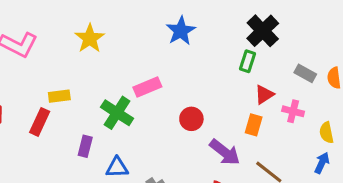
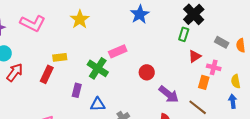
orange rectangle: (254, 125) -> (204, 82), moved
blue arrow: (322, 163) -> (233, 101), turned -32

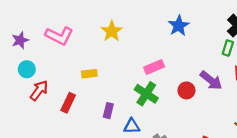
green cross: (98, 68) -> (146, 94), moved
red rectangle: (47, 74) -> (68, 103), moved
purple arrow: (169, 94) -> (211, 80), moved

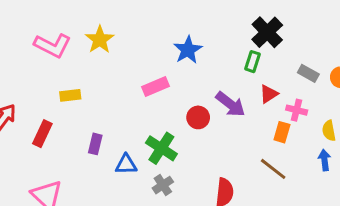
blue star: (179, 26) -> (188, 50), moved
pink L-shape: (59, 36) -> (53, 45), moved
green cross: (146, 94) -> (161, 148), moved

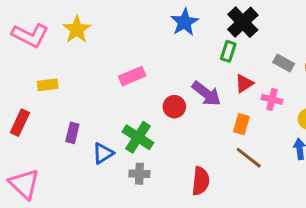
blue star: (188, 50) -> (185, 22), moved
orange rectangle: (282, 132) -> (241, 124), moved
blue triangle: (126, 164) -> (103, 153), turned -30
gray cross: (163, 185) -> (139, 174), turned 36

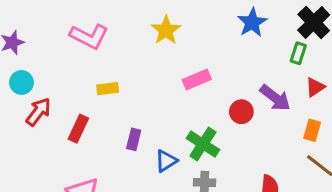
yellow star: (77, 29) -> (166, 30), moved

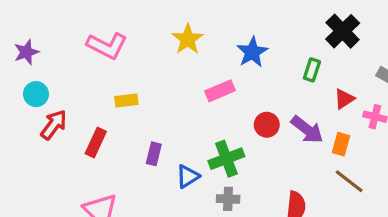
blue star: (252, 23) -> (252, 52), moved
green rectangle: (298, 53) -> (312, 70), moved
purple arrow: (275, 98) -> (307, 130), moved
green cross: (203, 144) -> (226, 159), turned 36

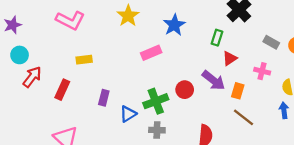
red triangle: (344, 99) -> (230, 58), moved
red circle: (267, 125) -> (185, 90), moved

